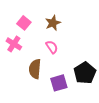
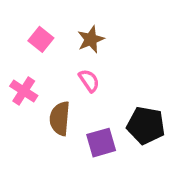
pink cross: (14, 44) -> (24, 91), moved
black pentagon: (85, 73) -> (146, 125), turned -30

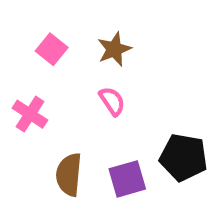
brown semicircle: (60, 118) -> (69, 175), moved

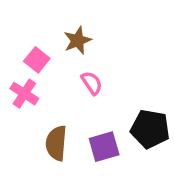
pink square: (52, 49) -> (37, 60), moved
brown star: (114, 49) -> (78, 40), moved

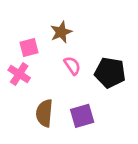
pink square: (37, 60) -> (29, 47), turned 36
black pentagon: (150, 129) -> (110, 73), moved

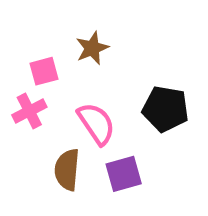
pink semicircle: (72, 66) -> (96, 124), moved, size x1.5
pink cross: (19, 74) -> (29, 111), turned 30

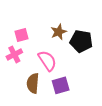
brown star: (92, 48) -> (59, 32), moved
black pentagon: (166, 109) -> (81, 41), moved

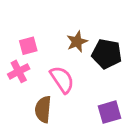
purple square: (61, 85) -> (109, 112), moved

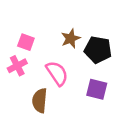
pink square: (28, 46) -> (26, 42), turned 35
purple square: (109, 112) -> (97, 89), moved, turned 30

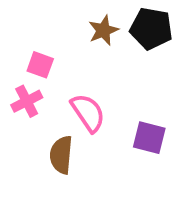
brown star: (71, 38) -> (103, 30), moved
black pentagon: (98, 50) -> (151, 28), moved

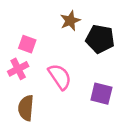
black pentagon: (151, 28) -> (100, 39), moved
brown semicircle: (61, 155) -> (26, 108), moved

